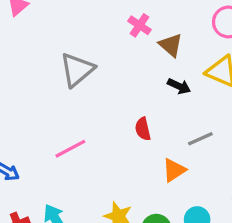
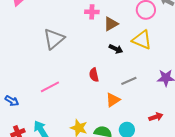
pink cross: (140, 25) -> (92, 12), turned -32
brown triangle: (171, 45) -> (111, 24), turned 49

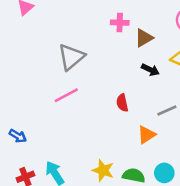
pink line: (50, 87) -> (66, 95), moved

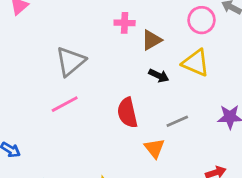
red semicircle: (122, 103) -> (127, 113), size x1.5
orange triangle: (146, 135) -> (154, 148), turned -36

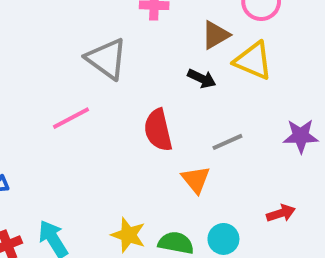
brown triangle: (152, 40) -> (216, 35), moved
gray triangle: (70, 61) -> (107, 59), moved, turned -44

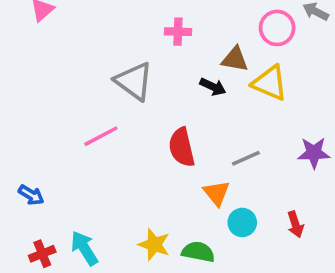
brown triangle: (216, 35) -> (235, 59), turned 40
black arrow: (202, 79) -> (213, 87), moved
red arrow: (281, 213) -> (295, 224), turned 90
cyan circle: (223, 239) -> (242, 222), moved

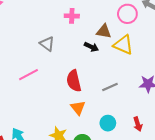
gray triangle: (134, 81) -> (47, 44), size x0.7
orange triangle: (217, 193) -> (78, 108), moved

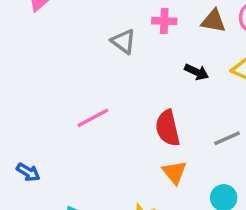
brown triangle: (104, 31) -> (213, 21), moved
gray triangle: (47, 44) -> (123, 41), moved

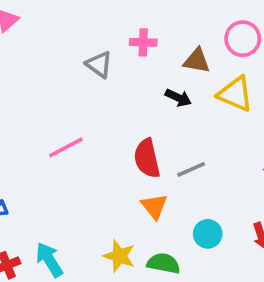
brown triangle: (213, 21) -> (197, 61), moved
gray line: (227, 138) -> (191, 169), moved

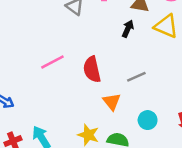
black arrow: (178, 98) -> (128, 29), turned -91
red semicircle: (147, 158) -> (92, 69), moved

